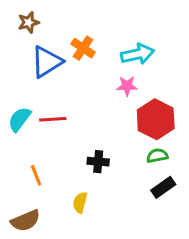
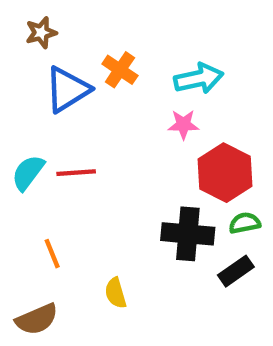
green semicircle: (157, 156) -> (245, 223), moved
black cross: (98, 162) -> (188, 234), moved, size x1.6
yellow semicircle: (80, 203) -> (116, 293), turned -30

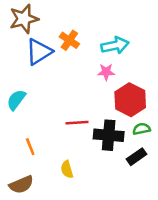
brown star: (41, 33) -> (24, 19), size x1.6
red line: (76, 173) -> (77, 123), moved

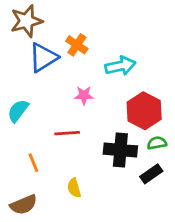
cyan arrow: (115, 45) -> (120, 66), moved
pink star: (106, 72) -> (84, 95), moved
red line: (77, 123) -> (67, 133), moved

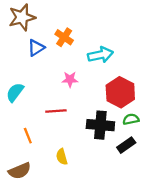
blue triangle: (43, 57) -> (36, 48), size x0.7

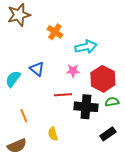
blue triangle: (36, 48) -> (37, 69), moved, turned -49
pink star: (70, 79) -> (73, 71), moved
red line: (56, 111) -> (63, 95), moved
black rectangle: (126, 145) -> (108, 134), moved

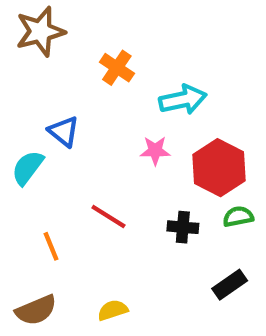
blue triangle: (37, 69) -> (64, 131), moved
red line: (63, 95) -> (108, 217), moved, turned 36
black cross: (86, 107) -> (183, 227), size x0.6
yellow semicircle: (53, 134) -> (113, 310), moved, turned 88

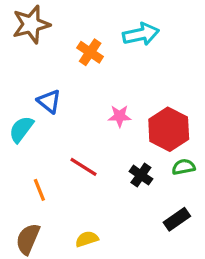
cyan arrow: (183, 100) -> (141, 34), moved
black cross: (183, 227) -> (141, 175), turned 30
brown semicircle: (36, 310) -> (28, 239), turned 136

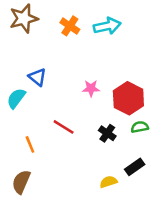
orange cross: (90, 52) -> (70, 26), moved
yellow semicircle: (87, 239) -> (108, 182), moved

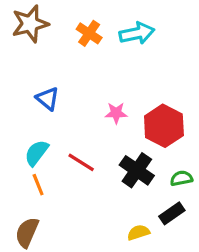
cyan semicircle: (16, 98) -> (36, 153), moved
green semicircle: (140, 127) -> (181, 178), moved
black cross: (107, 133) -> (137, 170), size x1.5

